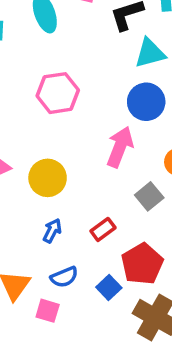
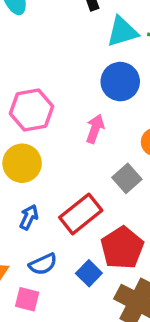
pink hexagon: (58, 93) -> (31, 110), moved
pink arrow: (120, 147) -> (95, 129), size x0.7
red rectangle: (103, 229) -> (81, 214), size x1.6

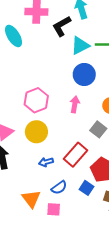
blue arrow: (29, 217) -> (46, 162), turned -120

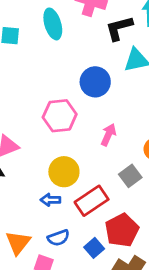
blue circle: (84, 75) -> (95, 82), moved
yellow circle: (36, 132) -> (64, 172), moved

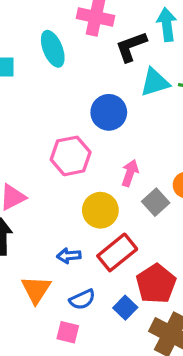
yellow circle: (64, 172) -> (100, 210), moved
gray square: (130, 176) -> (156, 202), moved
orange triangle: (18, 243) -> (36, 290), moved

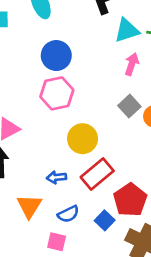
blue circle: (109, 112) -> (56, 56), moved
pink arrow: (130, 173) -> (132, 64), moved
gray square: (156, 202) -> (129, 106), moved

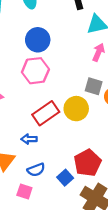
gray square: (129, 106) -> (94, 86), turned -36
yellow circle: (83, 139) -> (76, 109), moved
red rectangle: (97, 174) -> (46, 113), moved

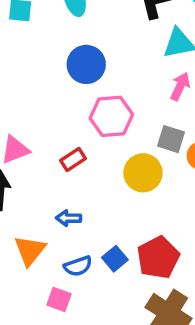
pink hexagon: (35, 71) -> (111, 116), moved
red rectangle: (46, 113) -> (73, 160), moved, size x0.6
blue square: (65, 178) -> (115, 259), moved

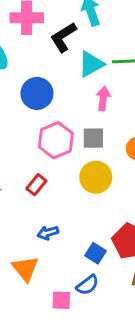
blue circle: (86, 64) -> (37, 93), moved
gray square: (171, 139) -> (93, 138), moved
blue semicircle: (78, 266) -> (87, 285), moved

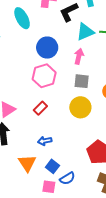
pink arrow: (103, 98) -> (79, 56), moved
pink hexagon: (56, 140) -> (44, 76), moved
blue square: (96, 253) -> (52, 166), moved

